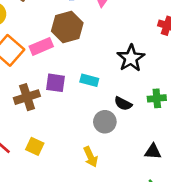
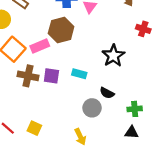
brown cross: (27, 97) -> (28, 76), moved, turned 30
green cross: (157, 98) -> (135, 109), moved

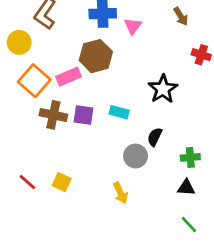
black semicircle: (107, 93) -> (155, 137), turned 88

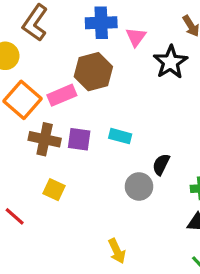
black star: (163, 89) -> (170, 62), moved
yellow square: (62, 182) -> (54, 190), moved
yellow arrow: (120, 193) -> (117, 251), moved

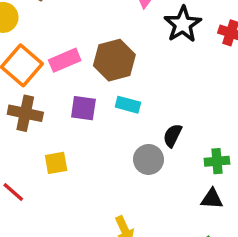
brown hexagon: (93, 72) -> (114, 60), moved
brown cross: (45, 139) -> (25, 113), moved
yellow square: (54, 190) -> (56, 163), turned -35

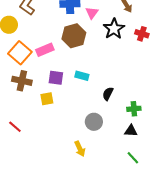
brown hexagon: (114, 60) -> (74, 36), moved
gray circle: (149, 159) -> (94, 122), moved
yellow square: (56, 163) -> (47, 99), moved

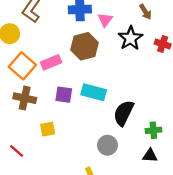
cyan rectangle: (82, 76) -> (94, 92), size x1.5
black semicircle: (108, 94) -> (124, 113), size x1.6
yellow square: (47, 99) -> (48, 129), moved

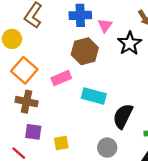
pink rectangle: (51, 62) -> (61, 78), moved
purple square: (64, 95) -> (33, 132), moved
yellow square: (48, 129) -> (61, 143), moved

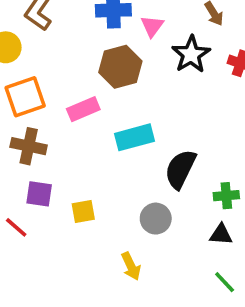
orange square: (24, 70) -> (25, 97), turned 30
cyan rectangle: (94, 96) -> (135, 137), turned -30

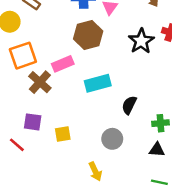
black star: (191, 54) -> (141, 41), moved
brown cross: (29, 146) -> (40, 82), moved, turned 30
black semicircle: (180, 169) -> (129, 105), size x0.7
green line: (225, 282) -> (159, 182), turned -35

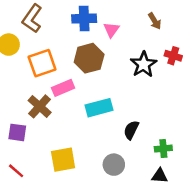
orange square: (23, 56) -> (42, 63), moved
purple square: (33, 122) -> (17, 132), moved
yellow square: (63, 134) -> (63, 160), size x1.5

